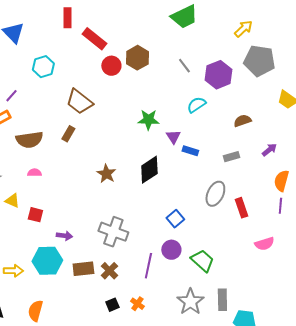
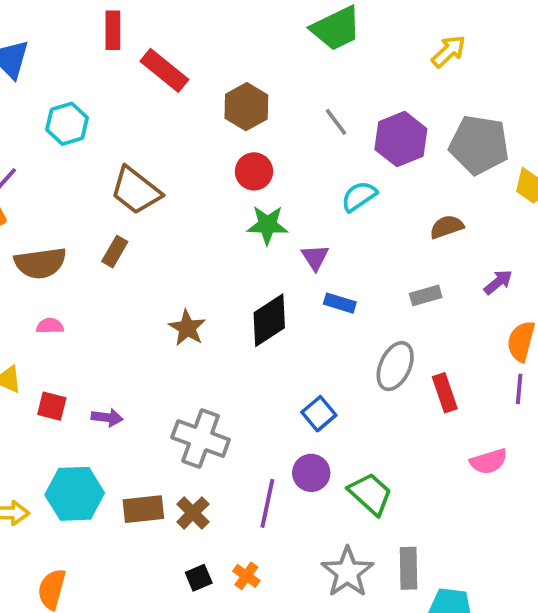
gray pentagon: (259, 61) -> (479, 145), moved
red circle: (111, 66) -> (254, 171), moved
blue rectangle: (190, 151) -> (340, 303), moved
purple arrow: (64, 236) -> (107, 418), moved

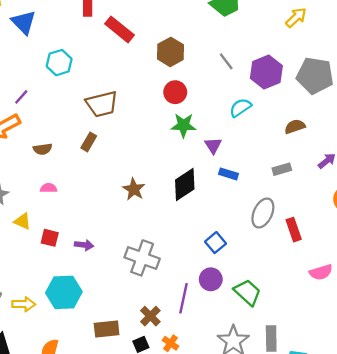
brown trapezoid: (136, 191) -> (102, 104), turned -52
brown semicircle: (40, 263) -> (43, 149), size x0.6
brown rectangle: (143, 509) -> (107, 329), moved
brown cross: (193, 513) -> (150, 316), moved

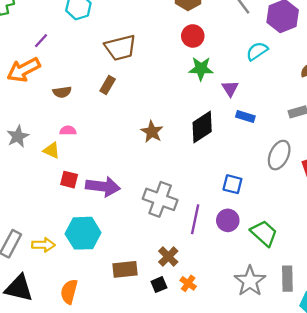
yellow triangle: (22, 221) -> (52, 150), moved
blue square: (215, 243) -> (232, 184), turned -36
purple arrow: (84, 245) -> (103, 187), size x1.8
purple line: (184, 298) -> (195, 219), moved

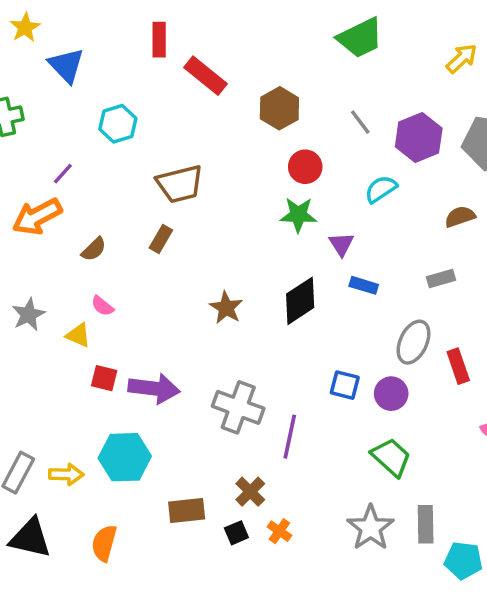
red circle: (193, 36) -> (305, 167), moved
brown semicircle: (62, 92) -> (94, 249), turned -36
pink semicircle: (68, 131) -> (102, 306), turned -140
purple circle: (228, 220) -> (391, 394), moved

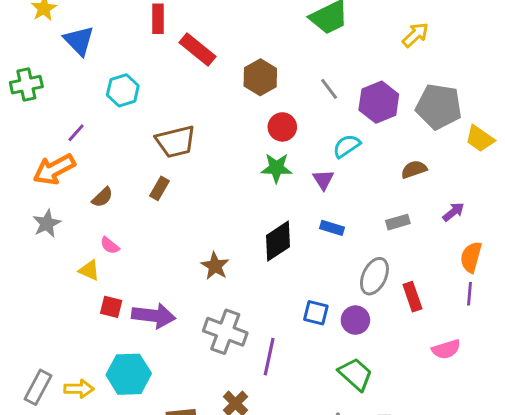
purple triangle: (341, 244) -> (323, 180), moved
brown star: (226, 308) -> (215, 266), moved
gray star: (28, 315) -> (47, 224), moved

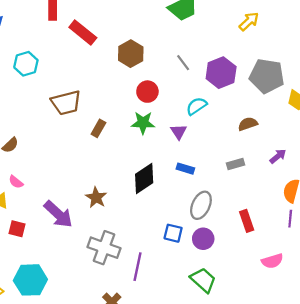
brown rectangle: (159, 188) -> (98, 128), moved
gray ellipse: (374, 276) -> (201, 205), moved
purple arrow: (154, 316) -> (58, 214), moved, turned 36

